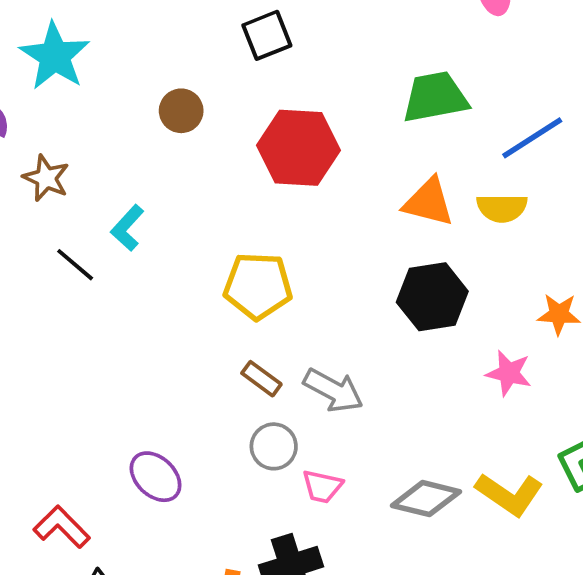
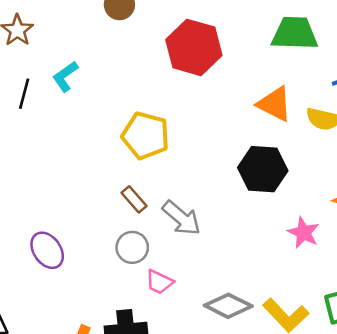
black line: (75, 265) -> (24, 94), turned 52

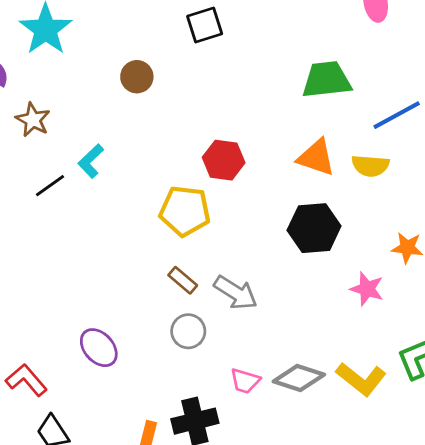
red hexagon: (194, 47) -> (224, 160), moved, size x0.7
black line: (24, 94) -> (50, 186), turned 48
pink trapezoid: (159, 282) -> (245, 381), moved

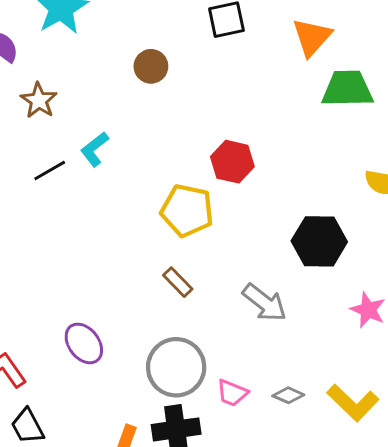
orange triangle: (316, 158) -> (312, 37), moved, turned 48
gray arrow: (236, 293) -> (264, 303), moved
gray circle: (188, 331) -> (176, 367), moved, size x1.6
gray diamond: (299, 378) -> (288, 395), size x0.6

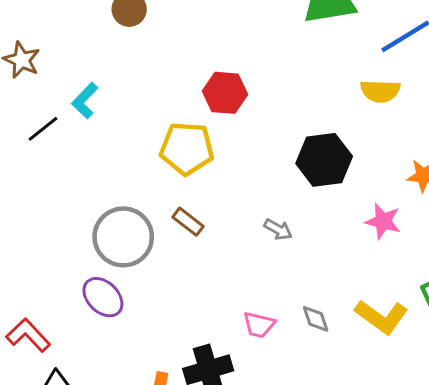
gray arrow: (264, 303) -> (278, 229), size x0.6
gray circle: (176, 367) -> (123, 237), moved
gray diamond: (288, 395) -> (316, 319), turned 56

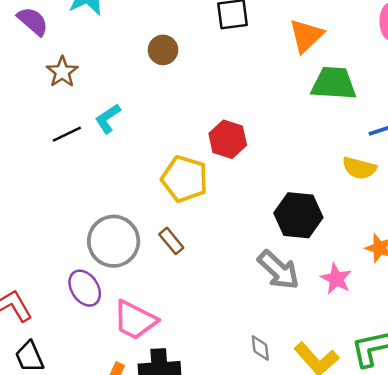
gray arrow: (278, 229) -> (278, 270), moved, size x1.8
pink trapezoid: (259, 325) -> (135, 320), moved, size x1.6

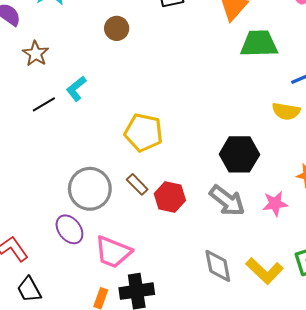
red hexagon: (228, 139) -> (170, 197), moved
pink star: (336, 279) -> (275, 204), turned -30
gray diamond: (260, 348) -> (218, 266), size x1.6

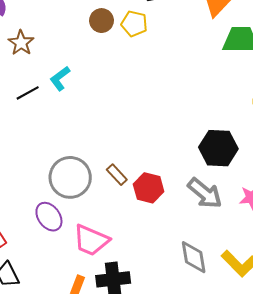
yellow pentagon: (144, 133) -> (134, 24), moved, size x0.7

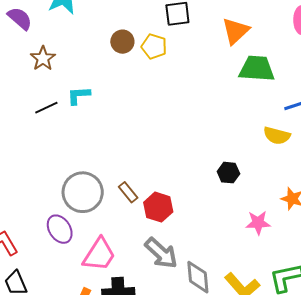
cyan L-shape: (60, 78) -> (79, 95), turned 30
black hexagon: (218, 148) -> (228, 173), size x0.6
gray arrow: (205, 193) -> (161, 253), moved
pink trapezoid: (91, 240) -> (99, 255), turned -84

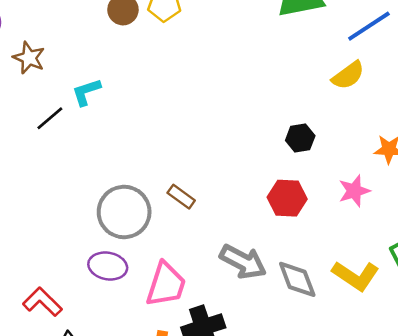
yellow semicircle: (277, 136) -> (348, 75), turned -36
red hexagon: (158, 207) -> (287, 198), moved
purple ellipse: (60, 229) -> (108, 266), turned -32

